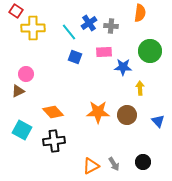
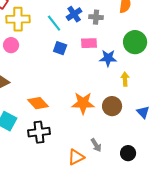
pink circle: (26, 74) -> (11, 45), moved
gray arrow: (114, 164) -> (96, 145), moved

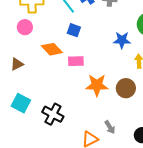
pink rectangle: (89, 43) -> (76, 61), moved
orange diamond: (38, 103) -> (52, 49), moved
black cross: (39, 132) -> (53, 114), turned 35

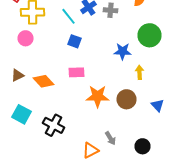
orange diamond: (52, 49) -> (44, 81), moved

